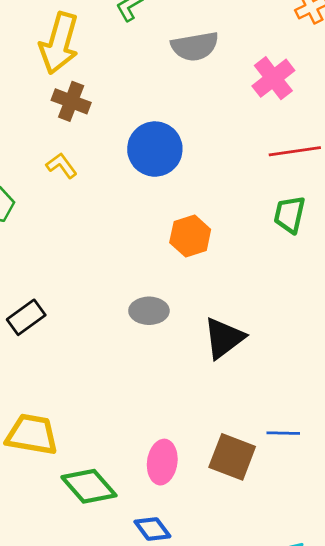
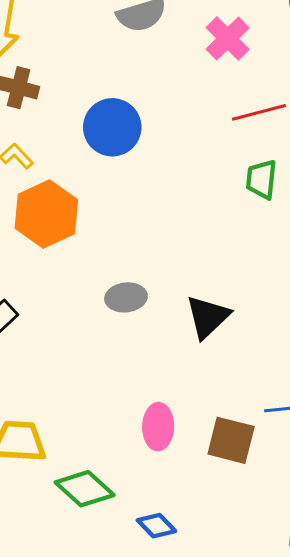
orange hexagon: (190, 236) -> (46, 214), moved, size x1.5
pink ellipse: (162, 462) -> (158, 427), moved

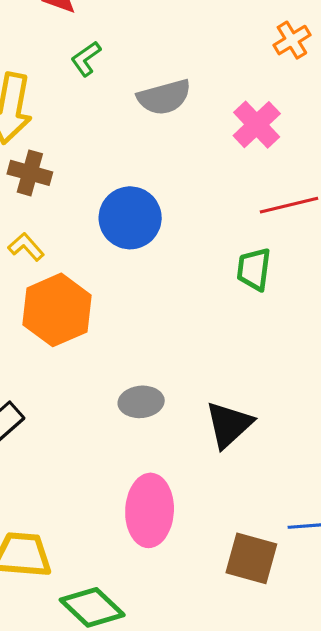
green trapezoid: (261, 179) -> (254, 269), moved
pink ellipse: (158, 427) -> (150, 510), moved, size x1.4

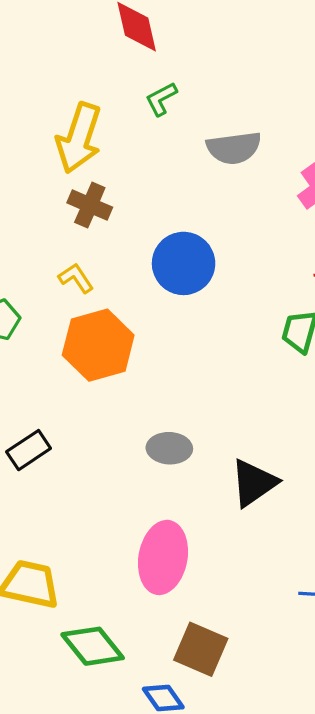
brown square: (251, 558) -> (201, 649), moved

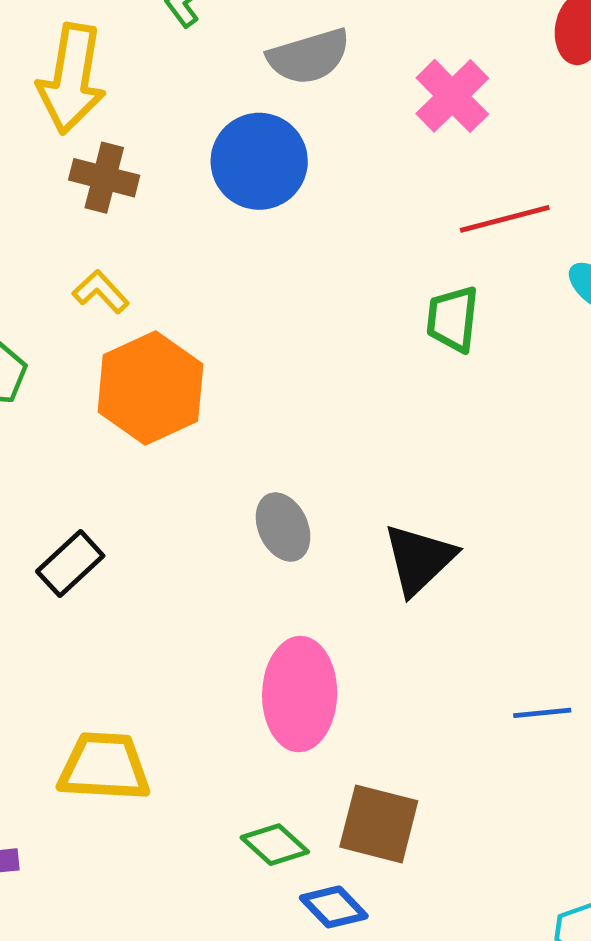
blue circle: (184, 263) -> (259, 161), moved
gray ellipse: (169, 448) -> (283, 527), turned 72
green diamond: (93, 646) -> (275, 845), moved, size x0.7

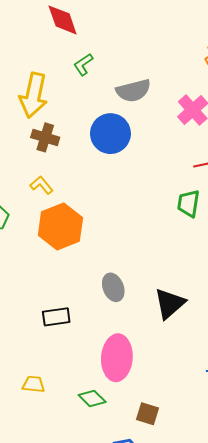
black rectangle: (70, 564) -> (56, 317), moved, turned 32
yellow trapezoid: (104, 767) -> (34, 384), size x0.6
brown square: (379, 824) -> (148, 414), size x0.7
green diamond: (275, 845) -> (92, 399), moved

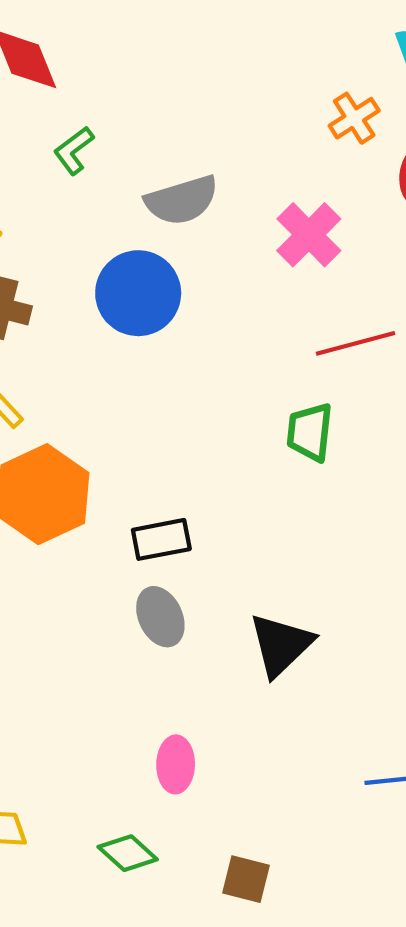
black rectangle: (56, 317) -> (161, 539), moved
pink ellipse: (117, 358) -> (176, 764), size x0.6

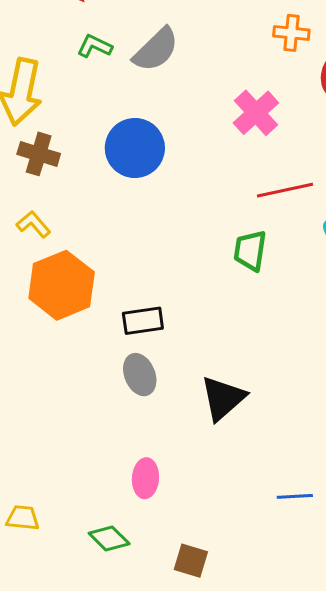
orange cross: (354, 118) -> (291, 33), turned 36
green L-shape: (74, 150) -> (95, 46), turned 60
gray semicircle: (182, 200) -> (156, 50), moved, turned -30

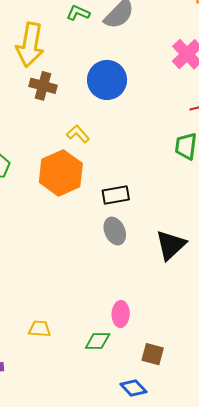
yellow L-shape: (33, 224) -> (78, 134), moved
pink ellipse: (145, 478) -> (121, 314), moved
green diamond: (109, 539) -> (98, 341), turned -44

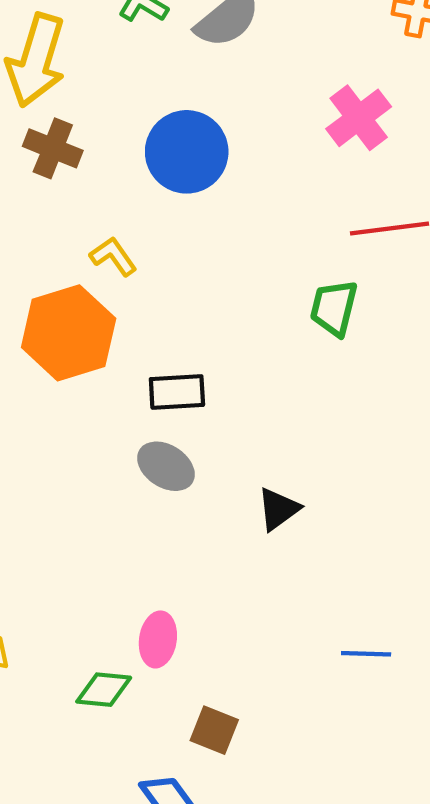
gray ellipse: (115, 231) -> (166, 466), turned -40
black triangle: (171, 245) -> (278, 509), size x0.7

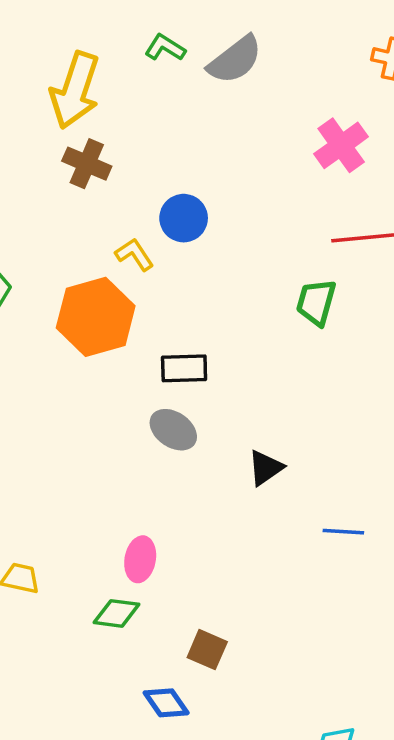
blue circle: (187, 152) -> (184, 218), moved, size x0.7
pink ellipse: (158, 639) -> (140, 559), moved
blue line: (366, 654) -> (343, 532), moved

